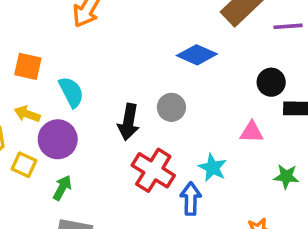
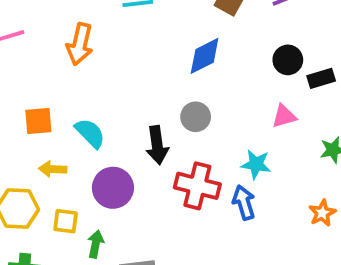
blue diamond: (197, 55) -> (205, 56), turned -33
purple circle: (58, 139) -> (113, 188), moved
green arrow: (62, 188) -> (96, 244), moved

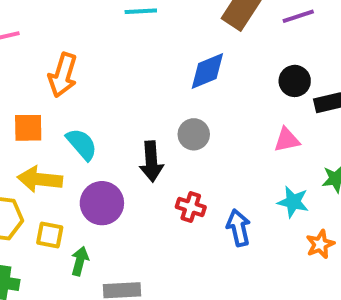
orange arrow: (80, 44) -> (63, 75), moved
cyan star: (256, 164) -> (293, 202), moved
yellow arrow: (53, 169) -> (40, 179), size x1.5
red cross: (197, 186) -> (191, 207), size x0.6

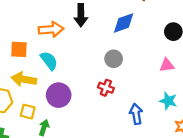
orange arrow: (63, 75) -> (51, 29), moved, turned -115
black arrow: (151, 161) -> (81, 15), moved
red cross: (191, 207) -> (106, 88), moved

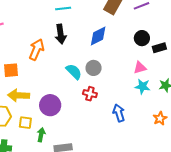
orange arrow: (51, 29) -> (36, 50), turned -55
cyan semicircle: (49, 61) -> (74, 72), moved
cyan star: (168, 101) -> (142, 86), moved

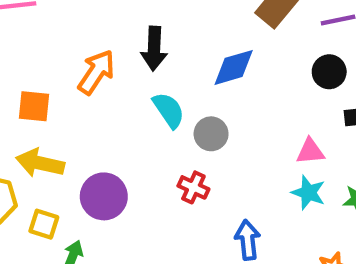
black circle: (142, 38) -> (329, 72), moved
cyan semicircle: (74, 72) -> (169, 110), moved

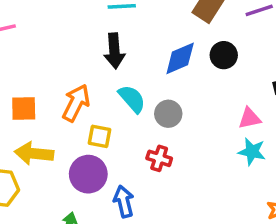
orange arrow: (96, 72) -> (76, 103), moved
black circle: (329, 72) -> (224, 55), moved
yellow square: (44, 224) -> (100, 136), moved
blue arrow: (248, 240) -> (124, 201), moved

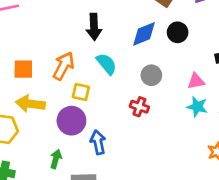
gray circle: (168, 114) -> (151, 75), moved
red cross: (159, 158) -> (139, 107), moved

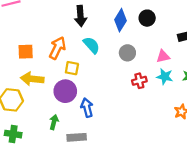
blue diamond: (144, 34) -> (120, 20), turned -35
red cross: (139, 107) -> (139, 81), moved, turned -32

